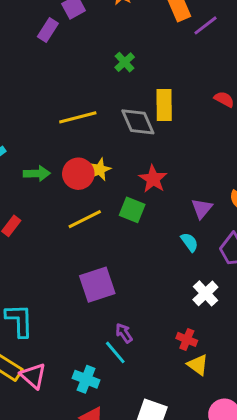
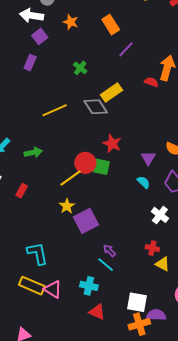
purple line: (206, 25) -> (126, 49), moved
purple rectangle: (48, 30) -> (30, 63), moved
yellow rectangle: (164, 105) -> (111, 93), turned 65
yellow star: (100, 169) -> (67, 206), moved
red circle: (78, 174) -> (85, 163), moved

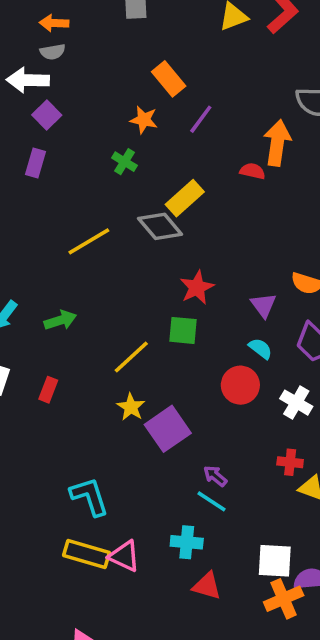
orange star: (71, 22) -> (144, 120), moved
red star: (112, 144) -> (197, 287), turned 30
red circle: (85, 163) -> (240, 385), moved

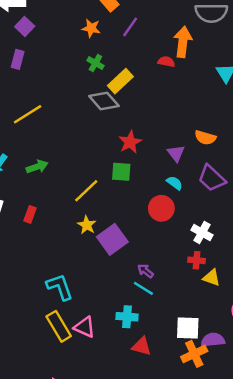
green cross: (124, 162) -> (95, 63), moved
yellow line: (89, 241) -> (28, 114), moved
white cross: (296, 403) -> (202, 233), moved
yellow rectangle: (87, 554) -> (59, 326), turned 44

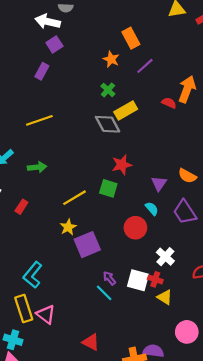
cyan L-shape: (60, 287) -> (33, 275), turned -135
cyan cross: (127, 317) -> (13, 340), moved
white square: (188, 328) -> (138, 280), moved

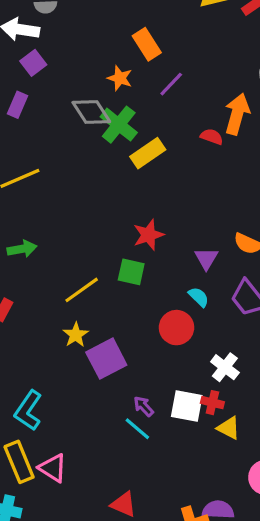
green cross: (108, 90) -> (119, 125), size x1.6
gray diamond: (108, 124) -> (91, 112), moved

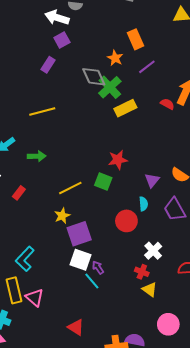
cyan semicircle: (199, 297) -> (143, 204), turned 32
white square: (187, 406) -> (81, 260), moved

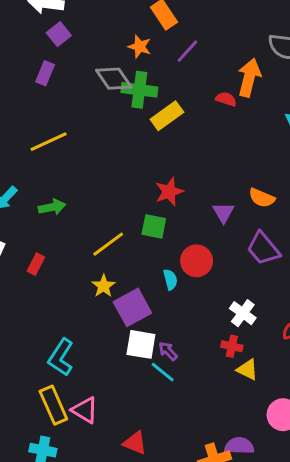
green cross: (110, 87) -> (139, 90), turned -30
cyan semicircle: (143, 204) -> (170, 280), moved
red circle: (126, 221) -> (197, 261), moved
red triangle: (76, 327) -> (135, 443), moved

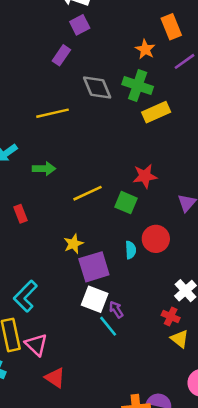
gray diamond: (114, 79) -> (97, 87), moved
yellow line: (108, 244) -> (88, 193), moved
red rectangle: (36, 264) -> (21, 214), turned -60
red triangle: (135, 443) -> (55, 378), moved

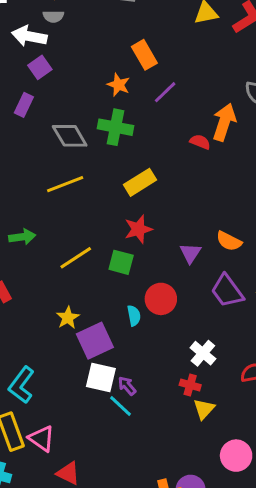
yellow rectangle: (156, 112) -> (140, 182), moved
yellow line: (52, 113) -> (65, 184), moved
yellow triangle: (180, 339) -> (204, 409), turned 42

